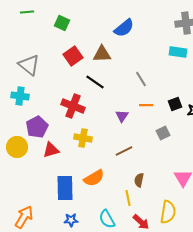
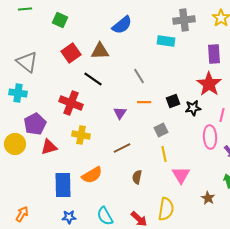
cyan rectangle: (178, 52) -> (166, 41), moved
yellow line: (128, 198) -> (164, 154), moved
orange arrow: (24, 217) -> (22, 214), size x0.7

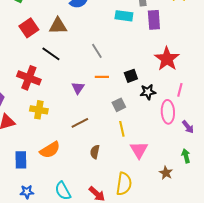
purple rectangle: (214, 54) -> (154, 20), moved
black star: (193, 108) -> (148, 92), moved
blue rectangle: (63, 185) -> (21, 160), size x0.7

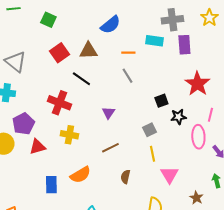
orange line: (102, 77) -> (128, 53), moved

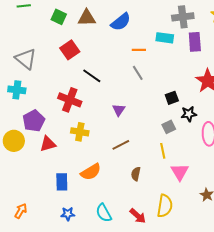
brown triangle: (88, 51) -> (87, 18), moved
gray square: (149, 130) -> (169, 127), moved

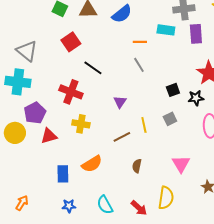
cyan cross: (17, 90) -> (18, 82), size x1.4
black star: (189, 114) -> (196, 98), moved
yellow line: (163, 151) -> (144, 125), moved

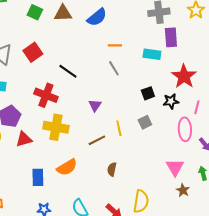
cyan rectangle: (166, 30) -> (152, 54), moved
red square: (71, 42) -> (33, 52), moved
yellow cross: (81, 124) -> (56, 127), size x1.4
pink triangle: (181, 164) -> (175, 167), moved

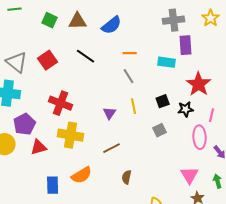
black line: (68, 71) -> (86, 56), moved
yellow line: (119, 128) -> (134, 106), moved

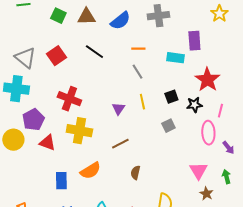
gray cross: (174, 20) -> (158, 16), moved
red triangle: (39, 147) -> (47, 143), turned 36

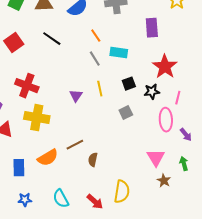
orange line: (138, 49) -> (96, 36), turned 56
cyan rectangle: (175, 58) -> (119, 53), moved
brown line: (120, 144) -> (75, 145), moved

